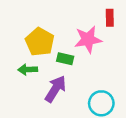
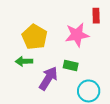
green rectangle: (65, 59) -> (71, 66), moved

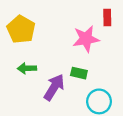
yellow pentagon: (35, 37) -> (21, 29), moved

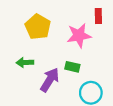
yellow pentagon: (21, 29) -> (38, 27), moved

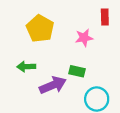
pink star: (79, 35) -> (84, 38), size x0.7
purple arrow: (50, 80) -> (53, 85), turned 35

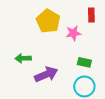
yellow pentagon: (40, 28) -> (48, 21), moved
green rectangle: (77, 71) -> (84, 62), moved

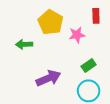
green arrow: (23, 58) -> (24, 44), moved
green rectangle: (84, 62) -> (89, 65), turned -48

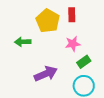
red rectangle: (96, 16) -> (72, 15), moved
pink star: (77, 35) -> (73, 44), moved

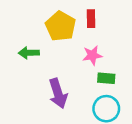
green rectangle: (84, 62) -> (106, 78), turned 40
purple arrow: (46, 74) -> (58, 93), turned 95

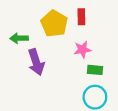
green arrow: (29, 53) -> (19, 38), moved
purple arrow: (58, 93) -> (36, 62), moved

